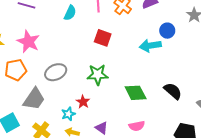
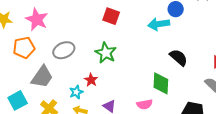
green star: (98, 75) -> (106, 53), turned 30
black semicircle: (173, 91) -> (179, 57), moved
green diamond: (136, 93) -> (161, 83), moved, turned 30

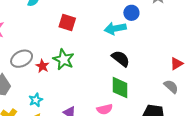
black semicircle: (179, 57) -> (121, 59), moved
red star: (91, 80) -> (42, 66), moved

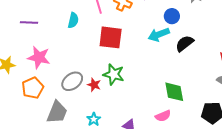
red square: (67, 23) -> (111, 37), size x1.4
black semicircle: (121, 59) -> (185, 43), moved, turned -66

